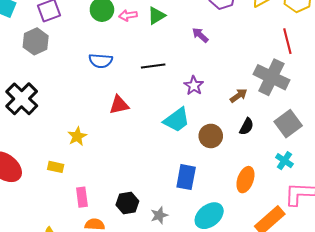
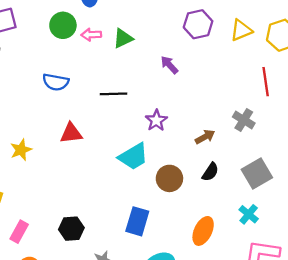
gray cross: (271, 77) -> (244, 120), size x0.6
yellow star: (77, 136) -> (21, 150), moved
pink rectangle: (82, 197) -> (19, 232), turned 30
black hexagon: (127, 203) -> (71, 229), moved

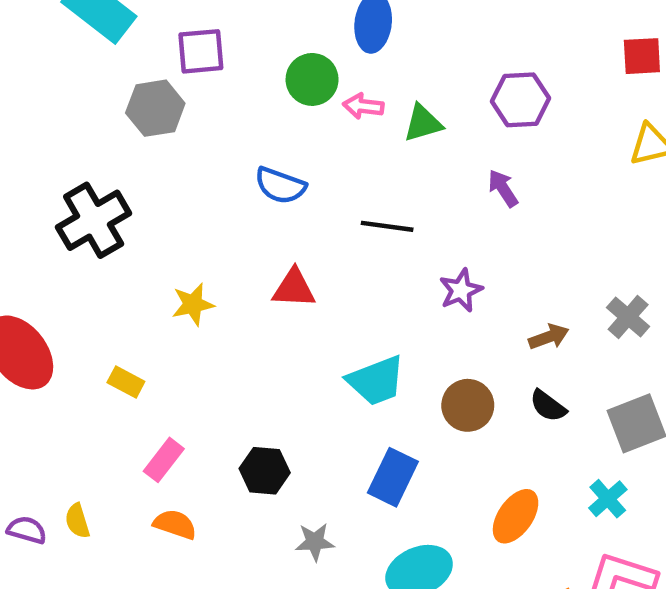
purple hexagon: (198, 24) -> (521, 100), moved
cyan trapezoid: (133, 157) -> (376, 381), moved
black semicircle: (210, 172) -> (548, 406), turned 84

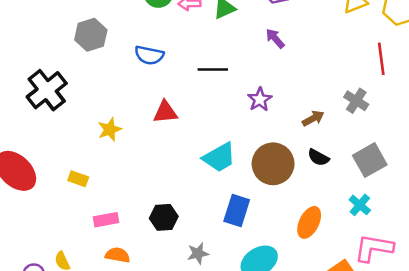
gray hexagon: (155, 108) -> (91, 35), moved
brown circle: (468, 405) -> (273, 164), size x1.4
pink rectangle: (164, 460) -> (106, 220), turned 50

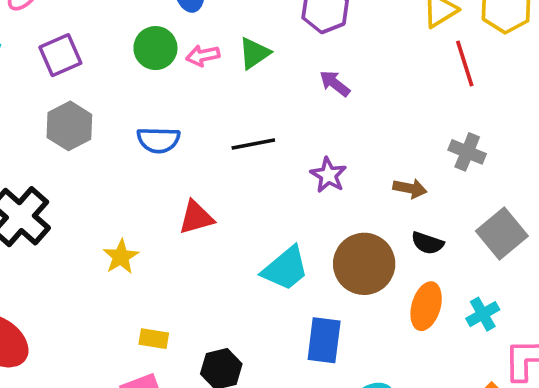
red line: (381, 59) -> (465, 64), moved
brown arrow: (313, 118) -> (410, 188), turned 50
yellow rectangle: (78, 179) -> (154, 339), moved
cyan cross: (360, 205) -> (483, 314), moved, turned 30
orange ellipse: (309, 222) -> (426, 306), moved

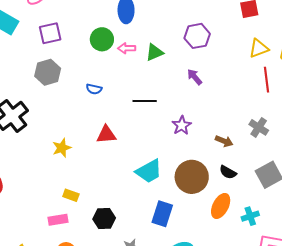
blue semicircle: (158, 140) -> (94, 89), size x0.7

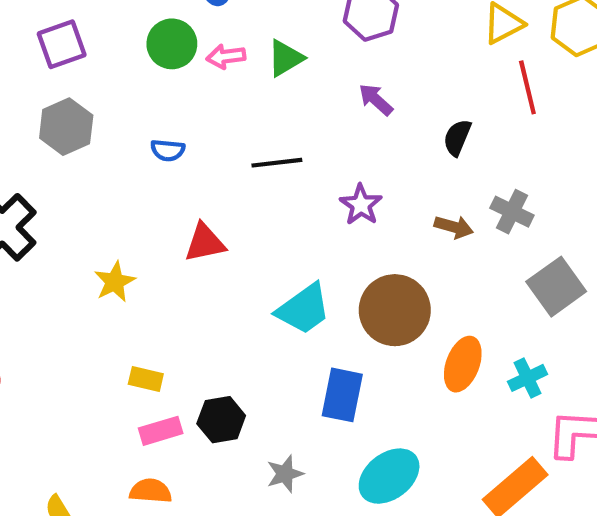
gray cross: (259, 127) -> (512, 212), moved
black semicircle: (228, 172) -> (457, 138), moved, turned 90
pink rectangle: (58, 220) -> (161, 431), moved

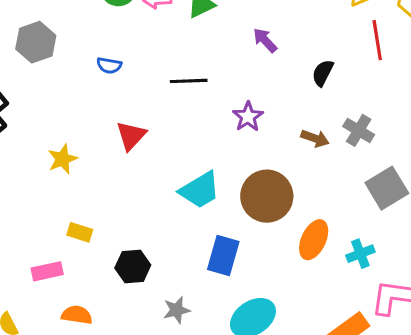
red triangle: (205, 243) -> (131, 136), turned -40
pink rectangle: (161, 431) -> (47, 271), moved

